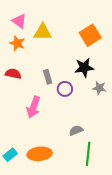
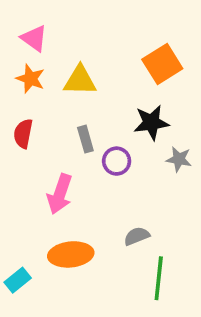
yellow triangle: (43, 32) -> (80, 80), moved
red semicircle: (13, 74) -> (23, 134), turned -91
orange ellipse: (40, 154) -> (71, 254), moved

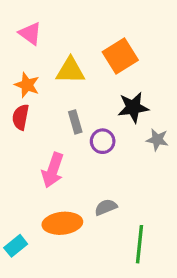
orange square: (162, 64) -> (120, 56), moved
orange star: (30, 79) -> (27, 85), moved
gray semicircle: (137, 236) -> (106, 207), moved

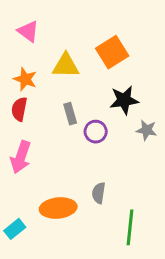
pink arrow: (53, 170) -> (21, 157), moved
gray semicircle: (106, 207) -> (99, 193), turned -60

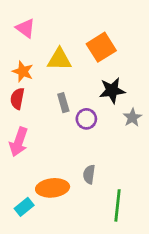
gray star: (147, 130) -> (132, 118), turned 30
cyan rectangle: (15, 229) -> (24, 207), moved

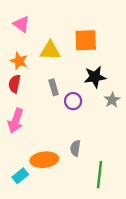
orange square: (101, 47) -> (86, 40), turned 30

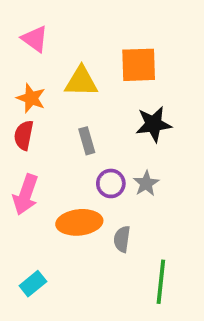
gray star: (112, 100) -> (146, 183), moved
purple circle: (73, 101) -> (111, 183), moved
orange ellipse: (44, 160) -> (79, 222), moved

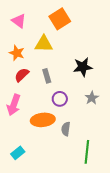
orange square: (139, 65) -> (60, 19), moved, turned -30
red semicircle: (24, 135) -> (22, 75), moved, turned 35
gray star: (146, 183) -> (92, 98), moved

